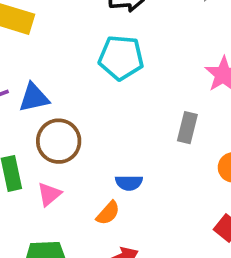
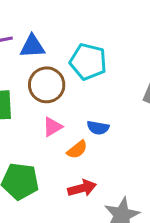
cyan pentagon: (121, 58) -> (88, 62), moved
pink triangle: (49, 194) -> (53, 127), moved

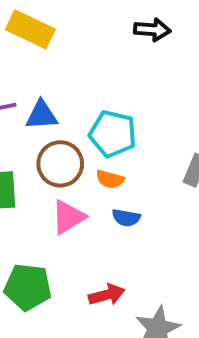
pink triangle: (53, 127) -> (68, 217), size x1.4
orange semicircle: (77, 150) -> (110, 179), moved, turned 55

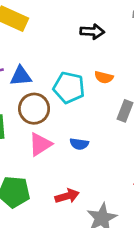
black arrow: (152, 30) -> (92, 32), moved
orange semicircle: (110, 179) -> (104, 77), moved

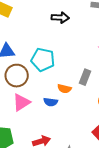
orange semicircle: (104, 77) -> (64, 89), moved

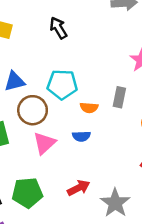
black arrow: (60, 18) -> (58, 28), moved, turned -114
orange semicircle: (64, 89) -> (89, 108), moved

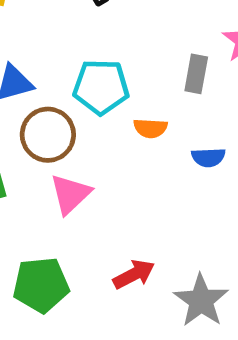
gray rectangle: (119, 97) -> (196, 74), moved
blue semicircle: (81, 136) -> (208, 157), moved

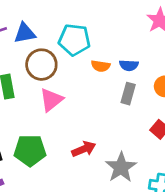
gray rectangle: (196, 74) -> (128, 94), moved
blue semicircle: (208, 157) -> (129, 65), moved

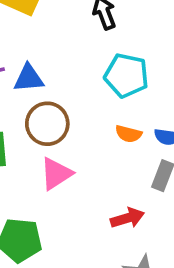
cyan pentagon: (74, 40) -> (126, 75), moved
red arrow: (84, 149) -> (127, 218), moved

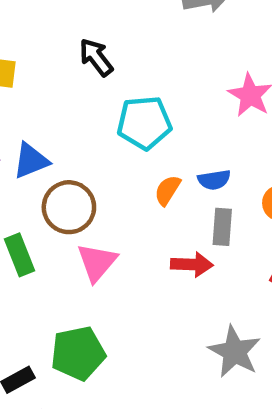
orange semicircle: (129, 134) -> (167, 190), turned 125
red arrow: (127, 218) -> (192, 264), moved, turned 36

